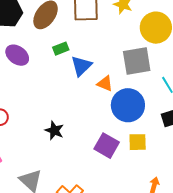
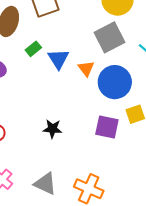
orange triangle: (105, 84) -> (86, 69), turned 48

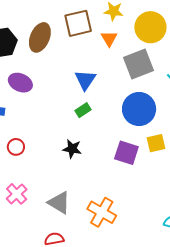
green rectangle: (33, 49) -> (83, 110), moved
orange triangle: (86, 69) -> (109, 39), moved

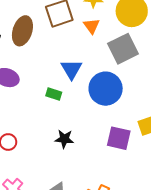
blue circle: (139, 109) -> (106, 89), moved
green rectangle: (83, 110) -> (54, 94), moved, turned 56

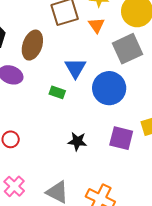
brown ellipse: (22, 31) -> (32, 45), moved
black star: (64, 139) -> (77, 141), moved

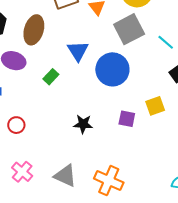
green rectangle: (57, 92) -> (51, 77), moved, turned -63
purple square: (121, 138) -> (127, 119), size x0.7

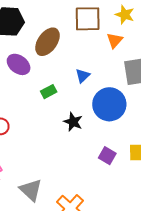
blue triangle: (78, 51) -> (83, 76), size x0.7
black star: (83, 124) -> (73, 122), moved

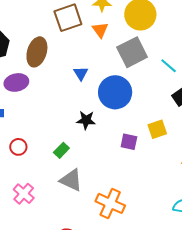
purple ellipse: (19, 64) -> (16, 82), turned -30
green rectangle: (49, 92) -> (61, 150), moved
gray triangle: (31, 190) -> (71, 180), moved

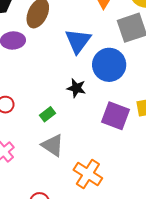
blue triangle: (81, 73) -> (78, 41), size x1.8
purple square: (129, 142) -> (115, 116), size x1.6

